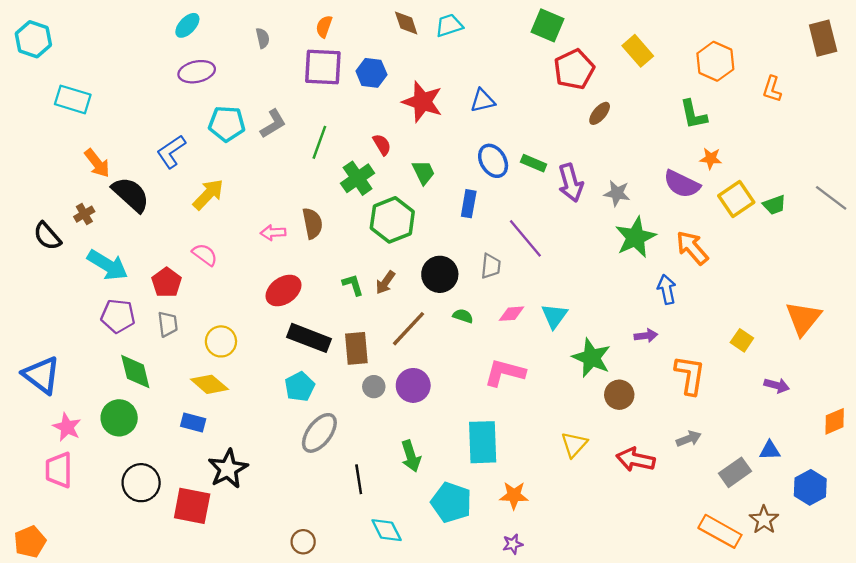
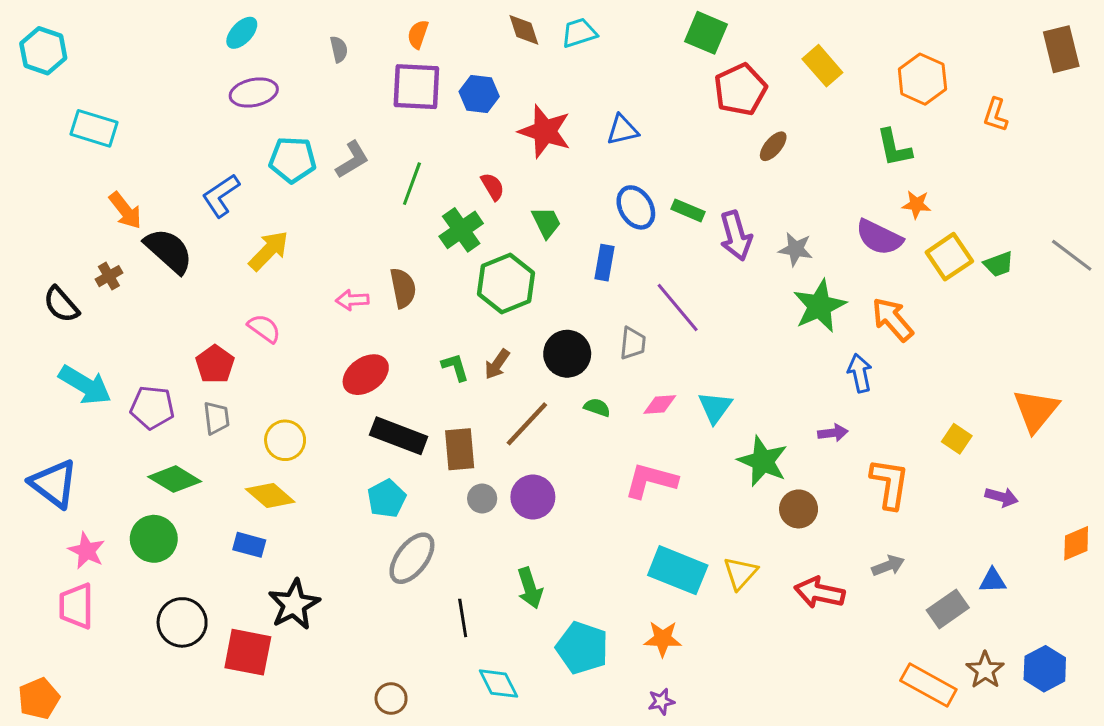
cyan arrow: (107, 265) -> (85, 385), moved
green diamond: (135, 372) -> (175, 479), turned -45
cyan rectangle: (483, 442) -> (678, 570), moved, turned -66
blue hexagon: (810, 487) -> (1045, 669), moved

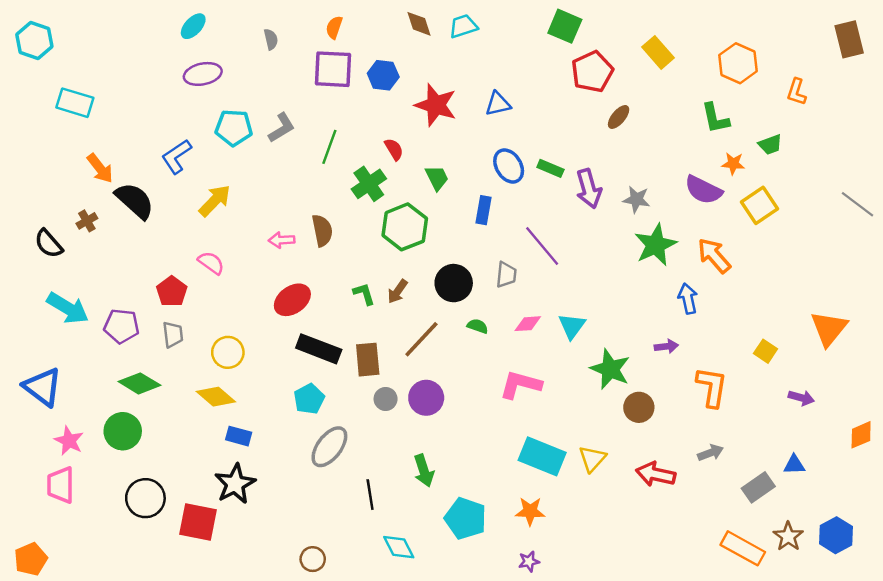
green trapezoid: (999, 264) -> (770, 144), moved
blue rectangle: (249, 545) -> (239, 436), moved

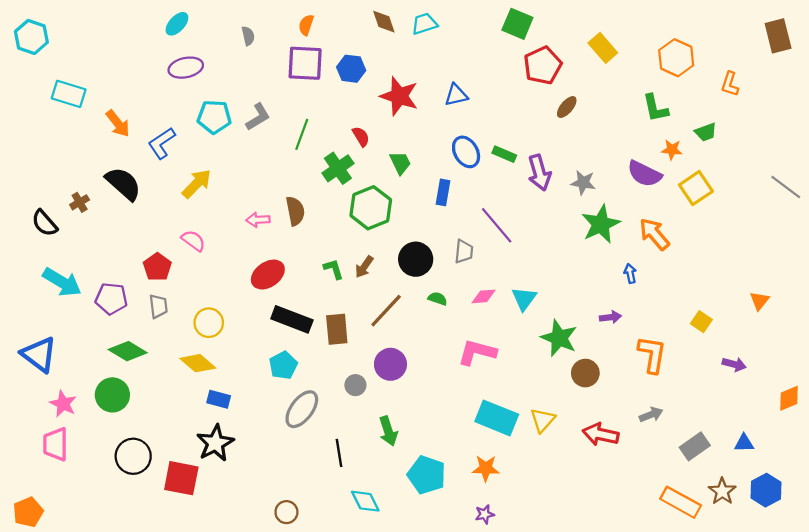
orange arrow: (100, 168) -> (118, 123), moved
blue arrow: (688, 299) -> (630, 273), size x0.7
orange triangle: (829, 328) -> (759, 301), size x0.6
gray circle: (386, 399) -> (355, 385), moved
blue triangle: (794, 465) -> (744, 443), moved

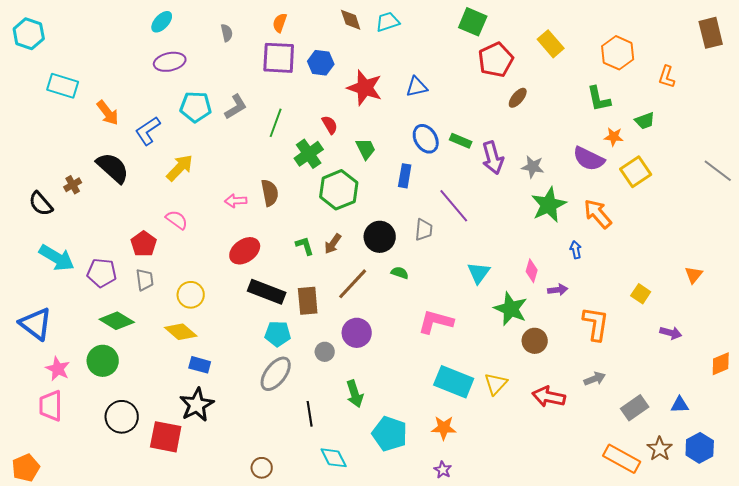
pink diamond: (484, 296) -> (532, 271), moved, turned -70
cyan pentagon: (283, 365) -> (278, 334), moved, turned 30
purple star: (485, 514) -> (443, 470), turned -30

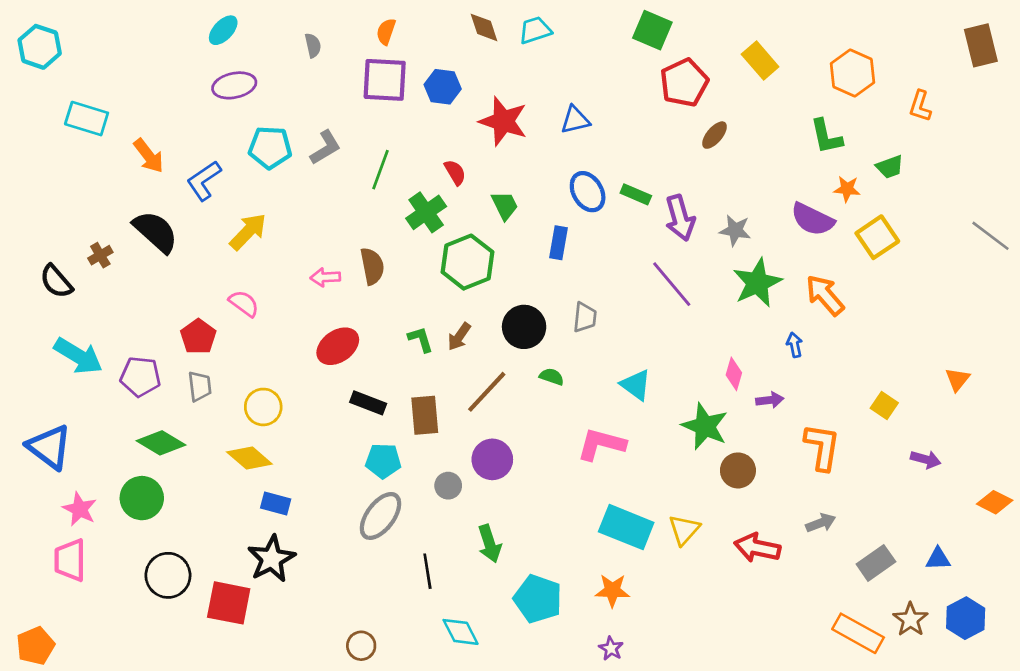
purple line: (454, 206) -> (672, 284), moved
cyan triangle: (479, 273) -> (636, 385), moved, turned -30
black rectangle: (267, 292) -> (368, 403), size x0.7
orange diamond: (721, 364) -> (995, 502), turned 50

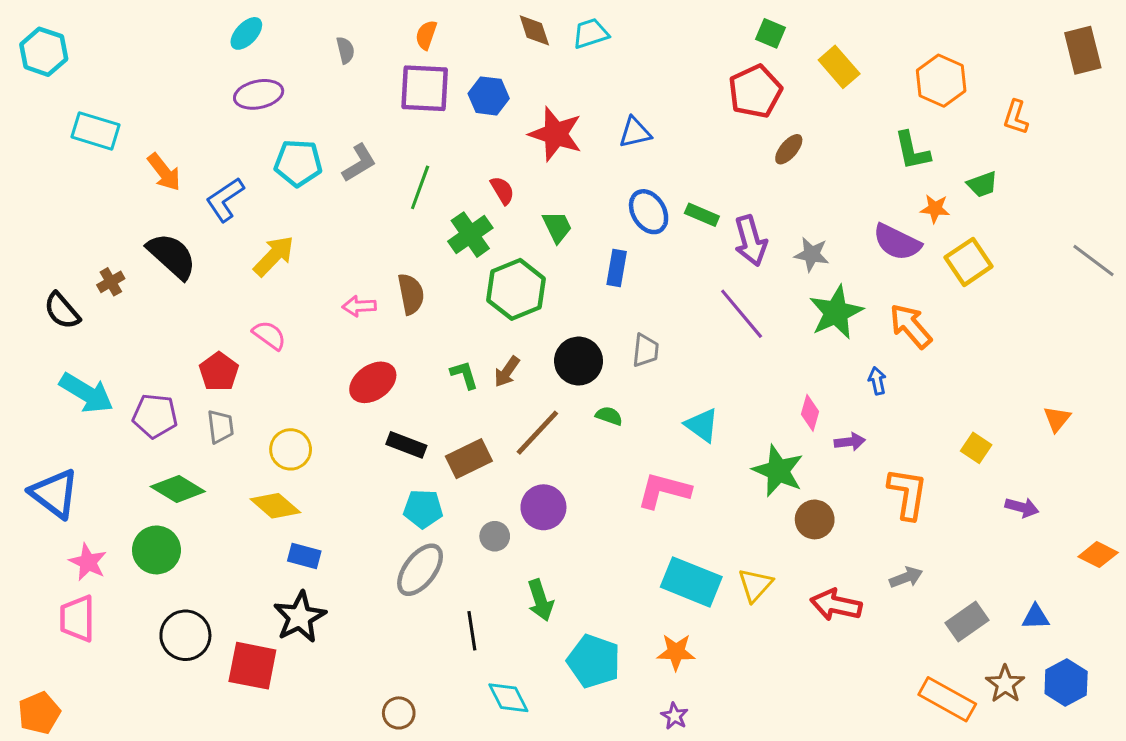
green square: (652, 30) -> (770, 33), moved, size x0.7
brown rectangle: (425, 415) -> (469, 459), turned 69

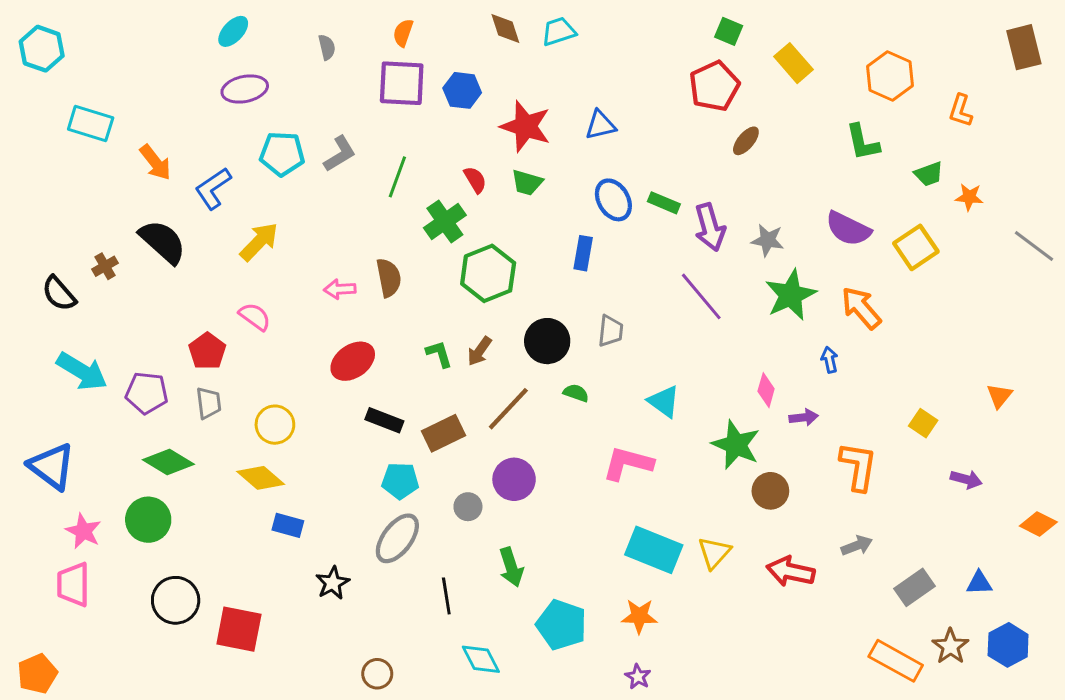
orange star: (935, 209) -> (969, 197), moved
green trapezoid: (557, 227) -> (527, 183), moved, turned 132
black star: (300, 617) -> (333, 583), moved, size x0.7

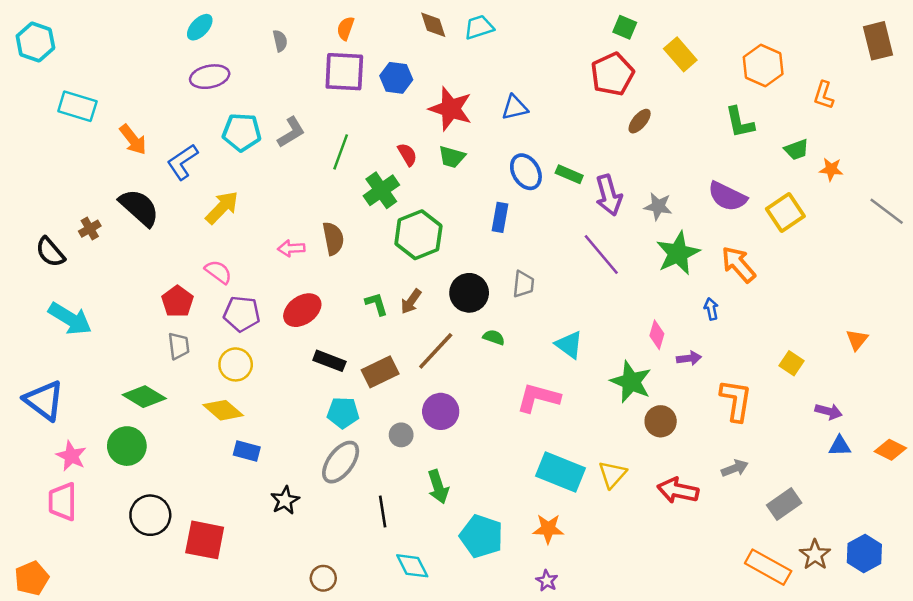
purple pentagon: (147, 393) -> (242, 314), moved
blue triangle: (979, 583) -> (840, 446), moved

